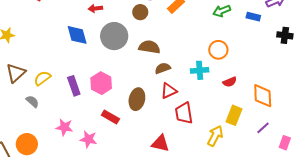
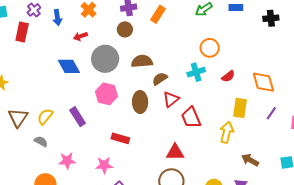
pink hexagon: (101, 83) -> (106, 94), moved
brown ellipse: (137, 99) -> (140, 102), moved
pink star: (64, 127) -> (67, 161), moved

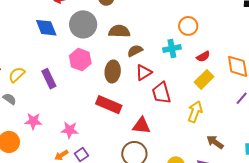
yellow rectangle: (240, 108) -> (204, 79), moved, turned 30
red rectangle: (120, 138) -> (109, 105), moved, size x1.4

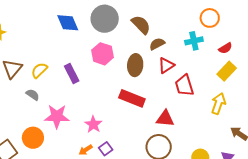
brown semicircle: (119, 31) -> (141, 25), turned 45
pink star: (33, 121) -> (57, 116), size x1.4
pink star: (70, 130) -> (93, 124), turned 30

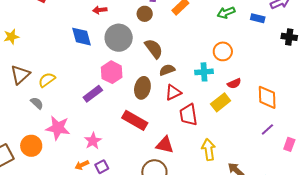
yellow rectangle: (227, 71) -> (221, 102), moved
purple rectangle: (72, 74) -> (93, 94), moved, turned 72
yellow arrow: (218, 104) -> (209, 150), moved, turned -35

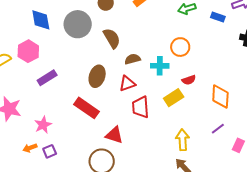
brown semicircle: (167, 70) -> (132, 59), moved
pink hexagon: (112, 72) -> (28, 51), moved
yellow arrow: (209, 150) -> (182, 140), moved

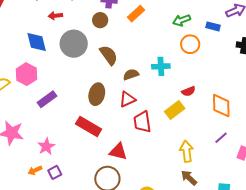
orange circle: (180, 47) -> (190, 44), moved
cyan cross: (160, 66) -> (161, 66), moved

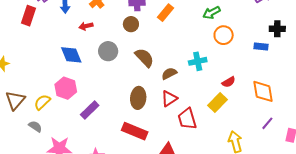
blue rectangle: (213, 26) -> (261, 47), moved
gray circle: (74, 44) -> (108, 51), size x0.7

